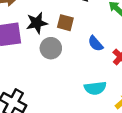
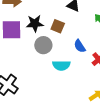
cyan semicircle: (95, 88) -> (61, 65), moved

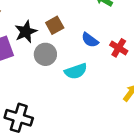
brown square: (58, 26) -> (55, 25), turned -32

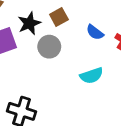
cyan semicircle: (76, 71) -> (91, 76), moved

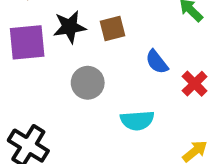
gray circle: (49, 47) -> (88, 83), moved

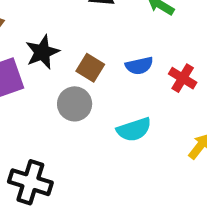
brown square: (113, 28) -> (90, 68), moved, turned -30
blue semicircle: (157, 62) -> (139, 66), turned -50

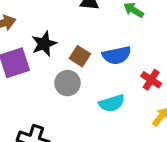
blue semicircle: (139, 66) -> (117, 55), size x1.4
red cross: (183, 78) -> (151, 80), moved

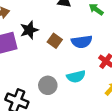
gray circle: (68, 83) -> (48, 85), moved

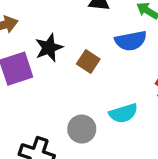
blue semicircle: (82, 42) -> (131, 41), moved

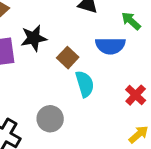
cyan semicircle: (123, 113) -> (85, 84), moved, turned -100

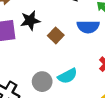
cyan semicircle: (85, 84) -> (68, 76), moved, turned 78

